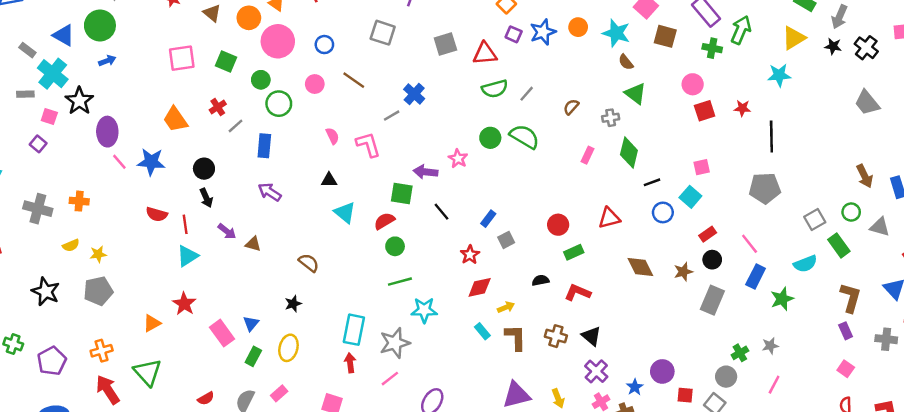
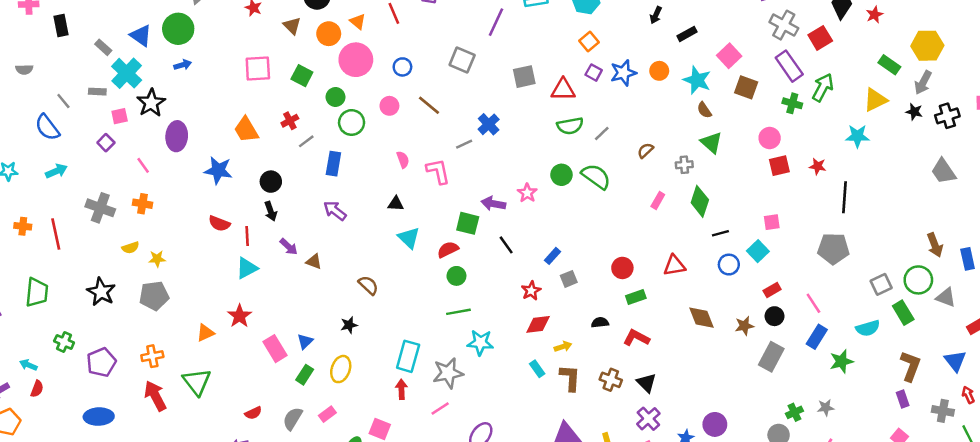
black cross: (866, 48) -> (947, 116), turned 30
pink square: (49, 117) -> (120, 116), turned -35
pink line: (119, 162) -> (143, 165), moved
green circle: (851, 212) -> (918, 280), size x1.5

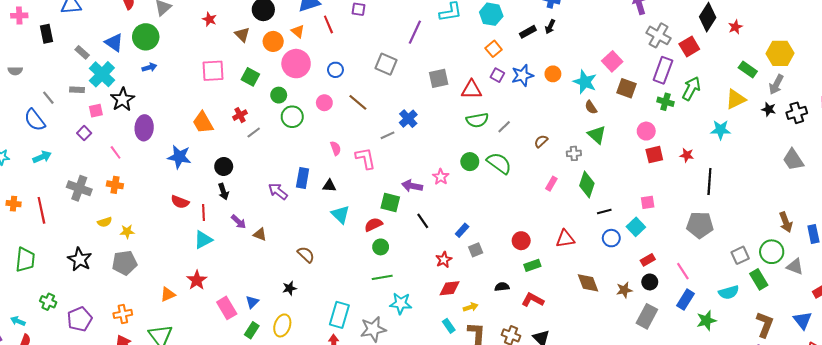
black rectangle: (687, 34) -> (528, 32), moved
purple rectangle: (789, 66) -> (663, 70), turned 55
blue rectangle: (333, 164) -> (303, 178), moved

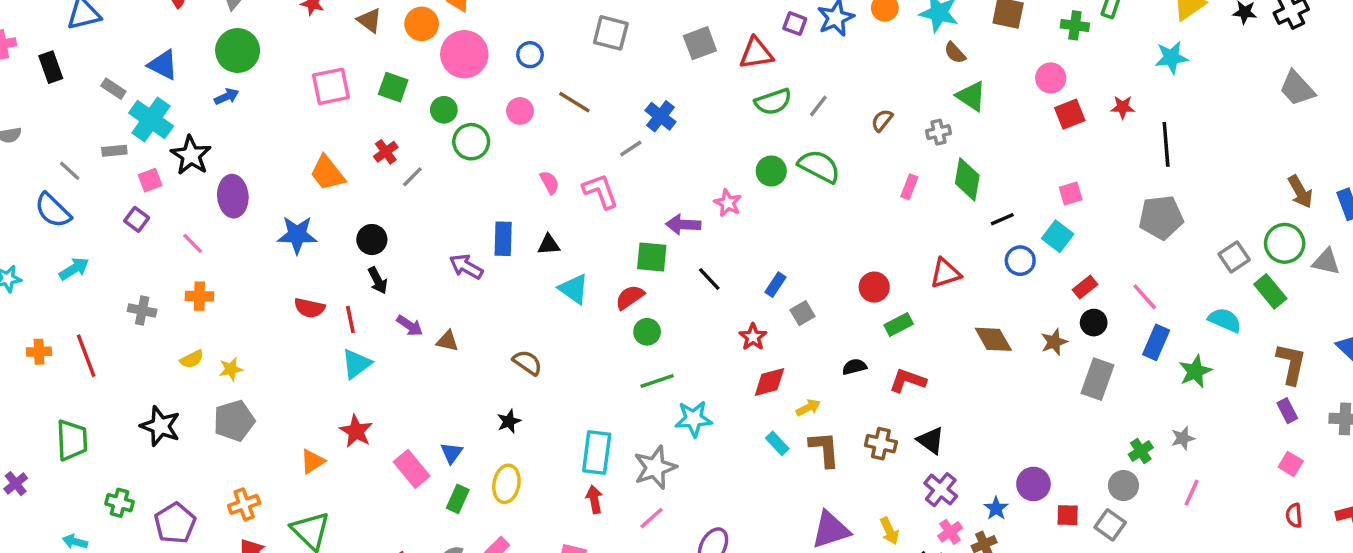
green circle: (146, 37) -> (238, 51), moved
gray cross: (79, 188) -> (142, 310), size x0.7
cyan semicircle: (729, 292) -> (1225, 320), turned -132

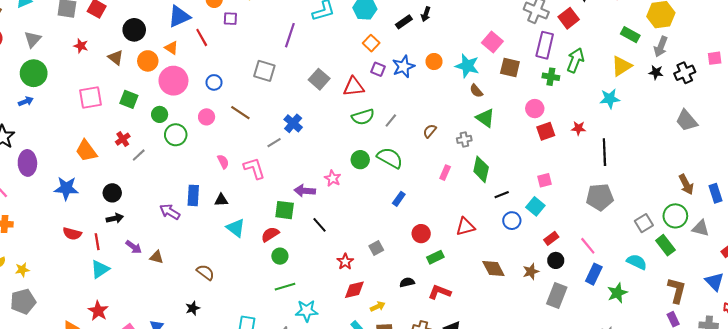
gray square: (700, 43) -> (319, 79), turned -30
black arrow: (378, 280) -> (115, 218), turned -77
blue rectangle: (775, 285) -> (399, 199), moved

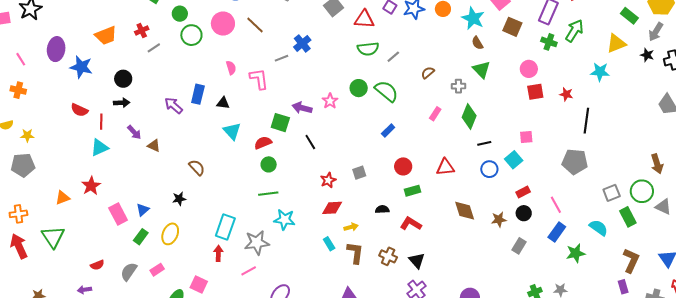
pink circle: (207, 117) -> (223, 24), size x1.5
orange trapezoid: (86, 151) -> (106, 36), turned -85
purple ellipse: (27, 163) -> (56, 49), moved
gray rectangle: (557, 296) -> (519, 246), size x0.7

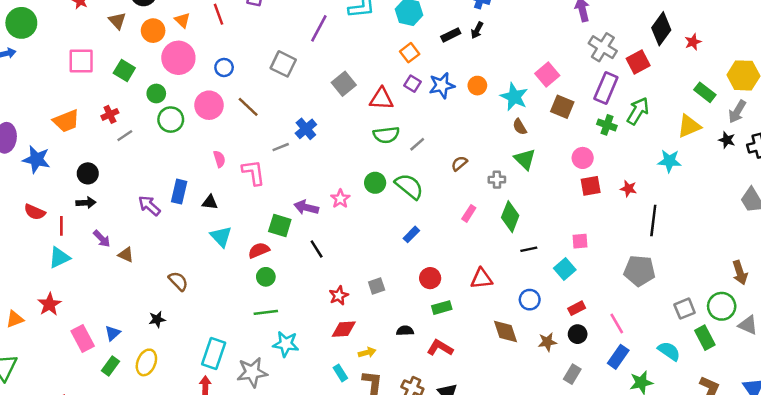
blue circle: (489, 169) -> (530, 300), moved

